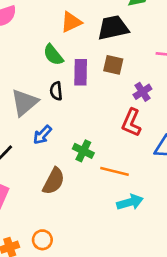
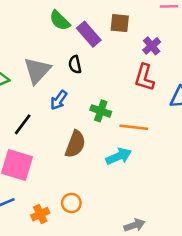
purple rectangle: (81, 72) -> (89, 34), turned -35
black semicircle: (56, 91) -> (75, 64), moved
cyan arrow: (130, 202) -> (119, 156), moved

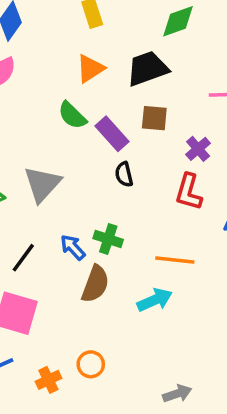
black semicircle: (75, 64) -> (124, 174), moved
blue arrow: (59, 100) -> (73, 247), moved, turned 102
green cross: (101, 111) -> (108, 239), moved

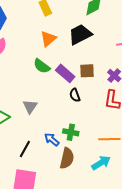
brown square: (154, 118) -> (87, 71), moved
gray triangle: (42, 184) -> (30, 107), size x0.7

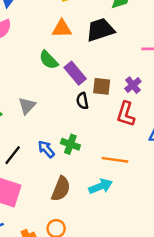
orange triangle: (48, 39) -> (62, 29), turned 30
brown square: (87, 71) -> (102, 86), moved
brown semicircle: (67, 158) -> (61, 189), moved

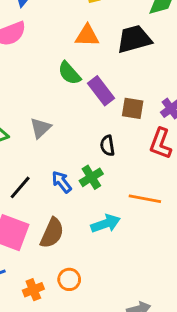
black semicircle: (82, 101) -> (107, 146), moved
green cross: (70, 144) -> (91, 177), turned 36
cyan arrow: (101, 186) -> (105, 224), moved
brown semicircle: (61, 189) -> (52, 233), moved

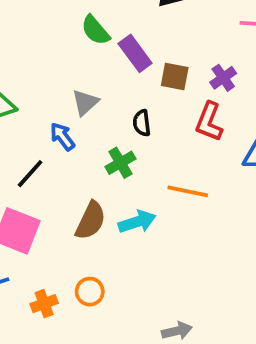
gray triangle: (40, 128) -> (85, 103), moved
blue arrow: (62, 182) -> (62, 137), moved
brown semicircle: (52, 233) -> (91, 221), moved

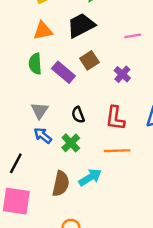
green semicircle: (95, 30) -> (35, 64), turned 50
brown square: (175, 77) -> (89, 60), moved, turned -30
red L-shape: (209, 122) -> (115, 118), moved
blue arrow: (62, 137) -> (43, 136), moved

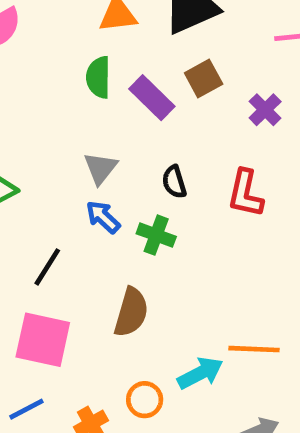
green cross: (71, 143) -> (156, 235), turned -30
orange line: (117, 151) -> (254, 349), moved
cyan arrow: (90, 177) -> (200, 373), moved

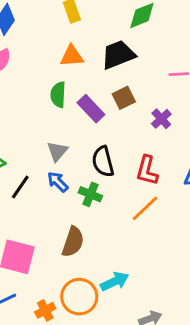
black semicircle: (174, 182) -> (103, 162), size x1.5
black line: (47, 267) -> (20, 187), moved
orange line: (254, 349) -> (145, 208), moved, turned -48
orange circle: (145, 400) -> (79, 297), size x1.6

